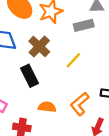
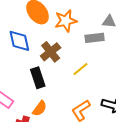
orange semicircle: (47, 107) -> (40, 108), moved, turned 112

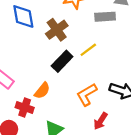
black rectangle: (38, 78) -> (62, 61), moved, turned 60

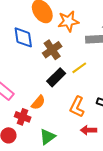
orange L-shape: (87, 95) -> (77, 107), turned -35
red arrow: (101, 121) -> (89, 130), turned 56

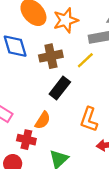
brown cross: (52, 50) -> (51, 56), turned 30
yellow line: (79, 68) -> (85, 60), moved

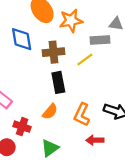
black rectangle: (60, 88) -> (58, 82), turned -55
orange semicircle: (43, 120) -> (50, 112), moved

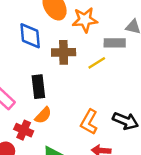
black rectangle: (58, 82) -> (38, 87), moved
orange semicircle: (50, 112) -> (43, 115), moved

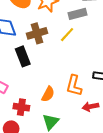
black rectangle: (38, 87) -> (23, 56), moved
orange semicircle: (43, 115) -> (48, 94), moved

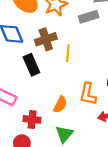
yellow line: (67, 35) -> (68, 53), moved, turned -35

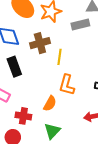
black rectangle: (31, 65) -> (14, 67), moved
orange L-shape: (88, 94) -> (67, 85), moved

